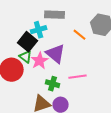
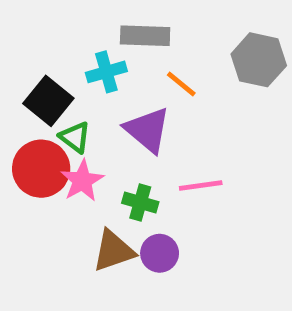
orange line: (80, 35) -> (181, 84), moved
black square: (28, 42) -> (48, 101), moved
pink star: (40, 61) -> (82, 181), moved

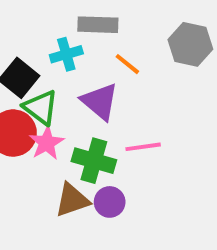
green triangle: (75, 137) -> (41, 107), size x1.4
green cross: (140, 202) -> (94, 161), size x1.5

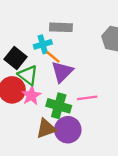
orange line: (127, 64) -> (53, 57), moved
purple triangle: (100, 102) -> (62, 72), turned 35
purple circle: (110, 202) -> (68, 130), size x1.5

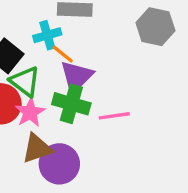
green cross: (59, 106) -> (71, 104), moved
brown triangle: (46, 129) -> (37, 148), moved
purple circle: (68, 130) -> (59, 164), moved

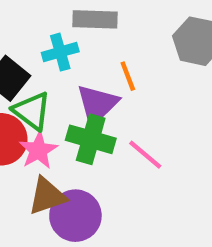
orange line: (63, 54) -> (128, 76), moved, turned 30
pink line: (114, 116) -> (145, 155), turned 48

